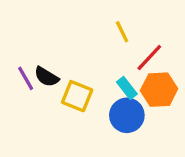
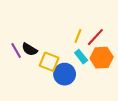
yellow line: (122, 32) -> (78, 36), moved, turned 48
blue circle: (127, 115) -> (65, 74), moved

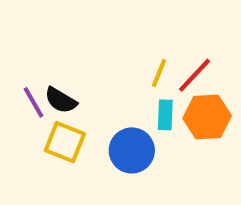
cyan rectangle: (81, 57) -> (165, 115), turned 40
yellow square: (49, 62) -> (65, 142), moved

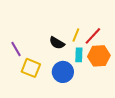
black semicircle: (61, 100) -> (57, 43), moved

